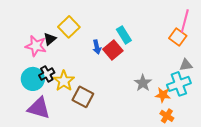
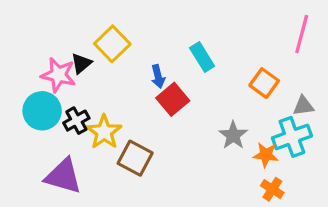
orange square: (178, 37) -> (264, 83), moved
red square: (113, 50) -> (173, 99), moved
cyan circle: (33, 79) -> (42, 111), moved

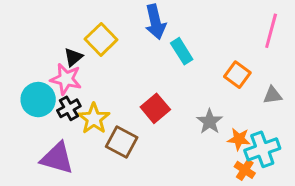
pink star: (58, 75) -> (66, 79), moved
blue arrow: (158, 76) -> (155, 22), moved, size x1.6
red square: (173, 99) -> (155, 108), moved
cyan cross: (292, 137) -> (262, 149), moved

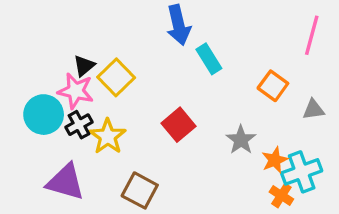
yellow square: (101, 39) -> (116, 77), moved
orange star: (239, 139) -> (275, 160), turned -30
brown square: (122, 142) -> (140, 190), moved

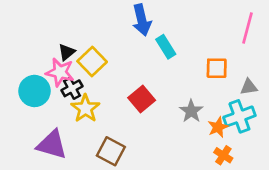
orange square: (273, 86) -> (217, 68), turned -35
black cross: (79, 125) -> (72, 88), moved
cyan cross: (302, 172) -> (239, 116), moved

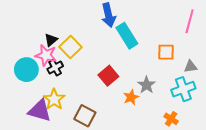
cyan rectangle: (166, 47) -> (127, 36), size x1.4
yellow star: (85, 108) -> (54, 99), moved
orange star: (218, 127) -> (131, 97), moved

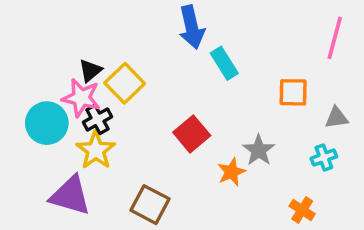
cyan rectangle: (127, 36) -> (224, 63), size x0.7
cyan cross: (183, 89) -> (324, 157), size x0.6
yellow star: (54, 99) -> (96, 150), moved

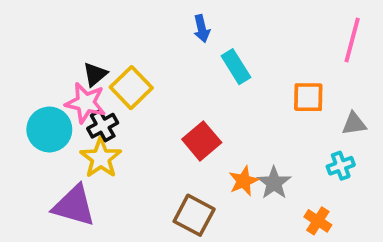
blue arrow: (192, 27) -> (202, 29), size x0.6
gray star: (259, 150) -> (274, 183), moved
brown square: (150, 205) -> (194, 215), moved

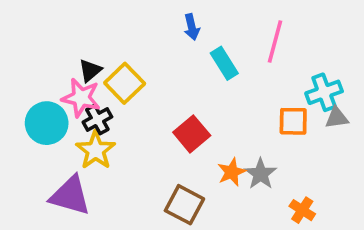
pink line: (352, 40) -> (275, 41), moved
orange square: (308, 97) -> (293, 121), moved
cyan cross: (341, 166) -> (324, 92), moved, size x1.4

